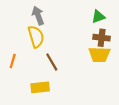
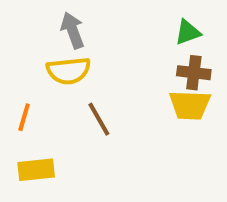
yellow semicircle: (36, 37) -> (69, 71), turned 100
yellow rectangle: (40, 87) -> (36, 170), moved

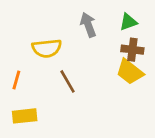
gray arrow: (73, 30) -> (88, 25), moved
yellow trapezoid: (190, 105) -> (130, 72), turned 36

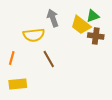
gray arrow: (88, 25) -> (53, 18), moved
yellow trapezoid: (130, 72) -> (81, 25), moved

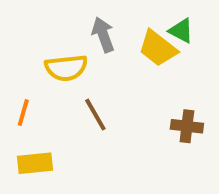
green triangle: (93, 16) -> (181, 31), turned 48
brown cross: (96, 36) -> (187, 126), moved

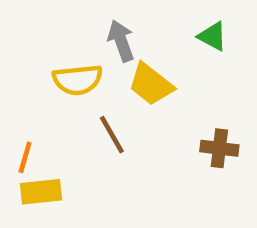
yellow trapezoid: (158, 48) -> (151, 84), moved
orange line: (23, 113) -> (25, 157), moved

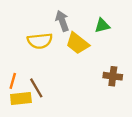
green triangle: (213, 36) -> (102, 26), moved, turned -42
brown line: (112, 135) -> (36, 88), moved

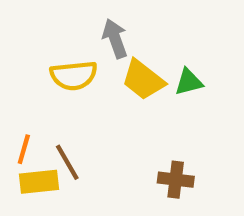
green triangle: (102, 26) -> (189, 82), moved
brown cross: (113, 76) -> (176, 180), moved

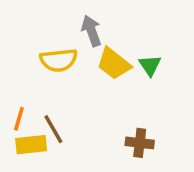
green triangle: (189, 82) -> (150, 65), turned -50

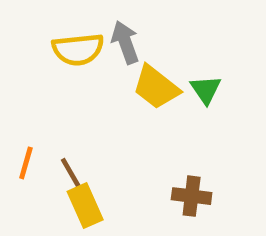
yellow semicircle: (59, 60) -> (78, 49), moved
yellow rectangle: (31, 145) -> (85, 206), moved, turned 72

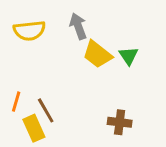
yellow semicircle: (78, 49) -> (29, 31), moved
yellow rectangle: (85, 206) -> (34, 128), moved

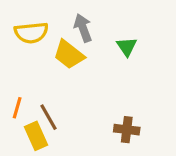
yellow trapezoid: (97, 54) -> (69, 55), moved
green triangle: (128, 56) -> (127, 47), moved

